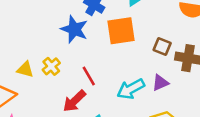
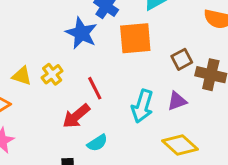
brown square: (162, 46) -> (182, 59), turned 36
cyan arrow: (131, 89) -> (142, 106), turned -48

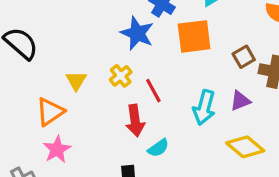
yellow cross: (52, 74) -> (121, 76), moved
yellow triangle: (22, 76) -> (76, 81), turned 45
red arrow: (76, 116) -> (135, 121), turned -56

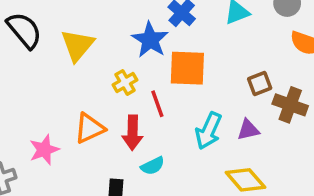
orange square: (194, 36) -> (187, 68), moved
yellow triangle: (76, 81) -> (77, 45), moved, size x1.5
orange triangle: (50, 112) -> (90, 128), moved

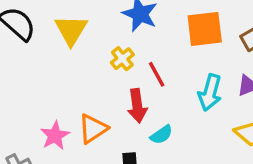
orange square: (187, 68) -> (205, 29), moved
orange triangle: (90, 128) -> (93, 129), moved

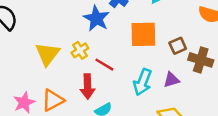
yellow triangle: (71, 30) -> (47, 54), moved
red line: (157, 74) -> (104, 65), turned -36

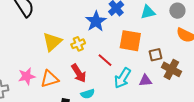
red line: (104, 65) -> (105, 60), moved
red arrow: (87, 87) -> (79, 73), turned -42

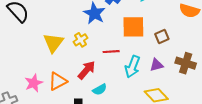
red line: (105, 60) -> (111, 52), turned -35
brown cross: (171, 69) -> (186, 63), moved
red arrow: (79, 73) -> (87, 70), turned -96

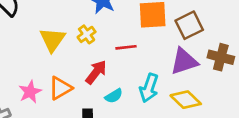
brown square: (162, 37) -> (189, 25), size x1.5
purple triangle: (156, 65) -> (184, 61), size x1.6
cyan arrow: (132, 67) -> (149, 88), moved

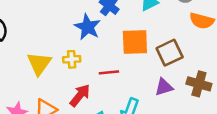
yellow cross: (87, 34) -> (72, 59), turned 30
purple triangle: (184, 61) -> (164, 87), size x0.7

